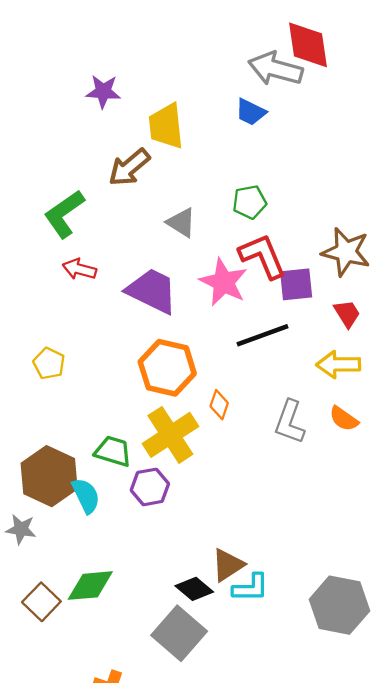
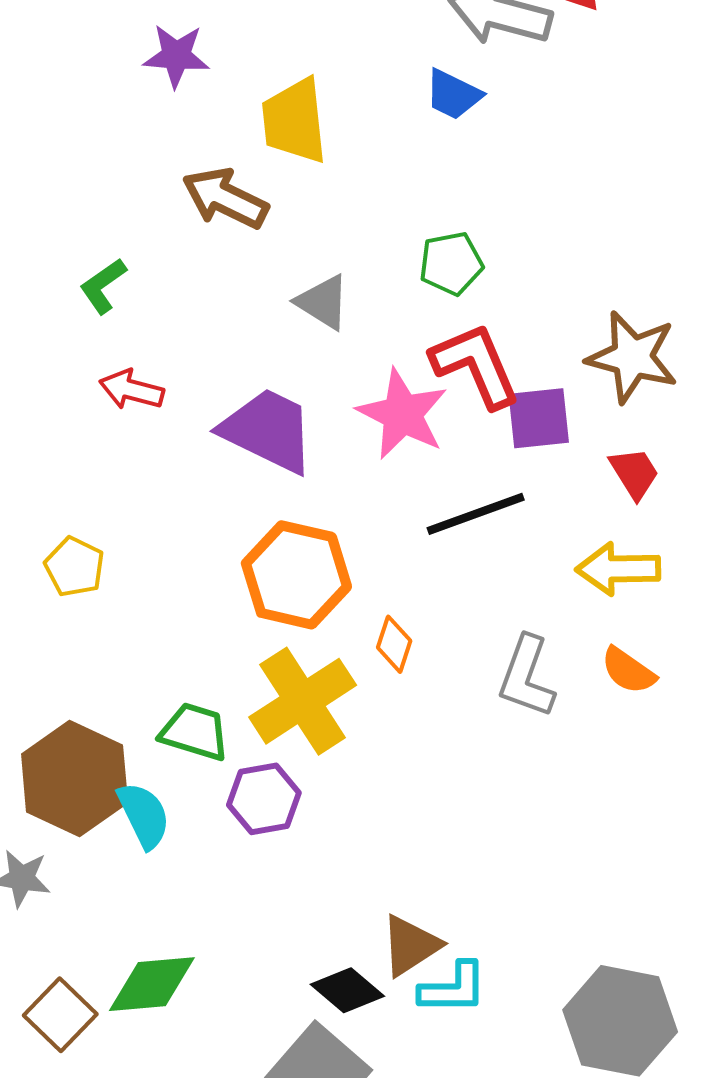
brown arrow: (129, 167) -> (225, 198), turned 66
green L-shape: (64, 214) -> (103, 286), size x0.6

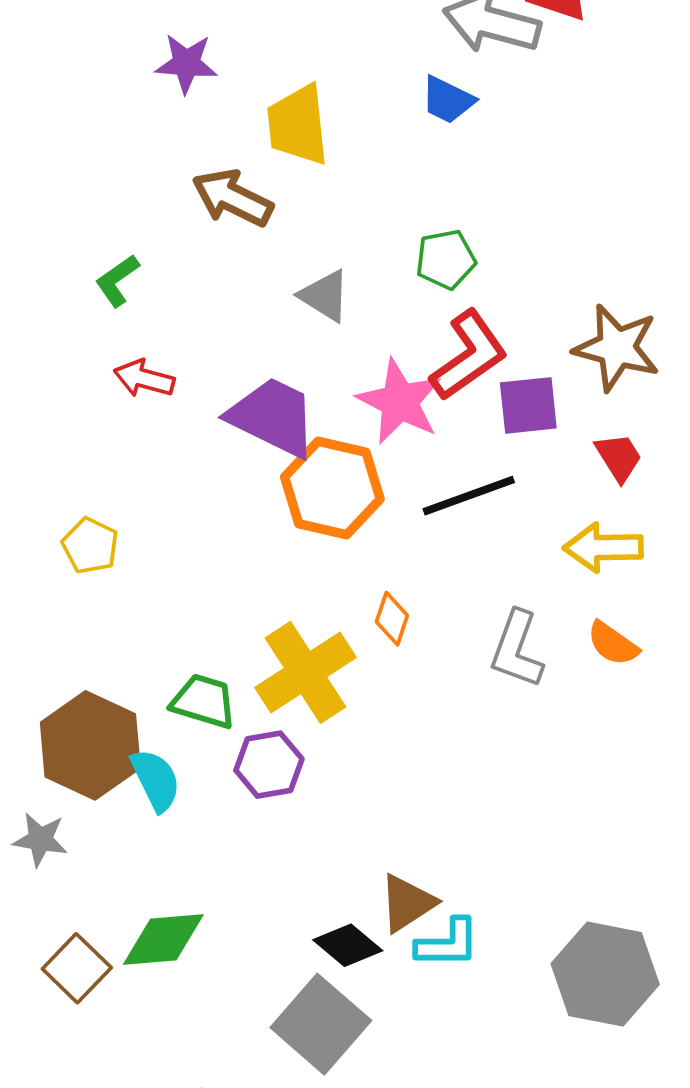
red L-shape: (476, 365) -> (469, 355), turned 78
orange hexagon: (296, 575) -> (332, 488), moved

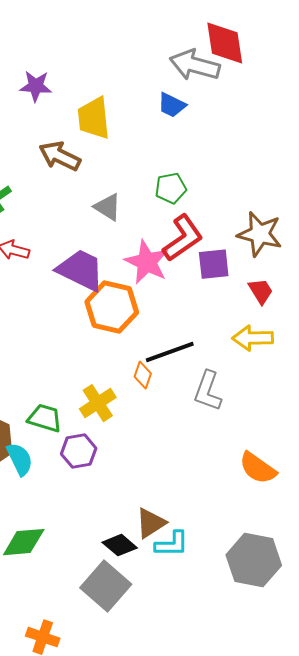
black line: (469, 496) -> (170, 352), moved
orange semicircle: (613, 644) -> (258, 468), moved, size x1.4
yellow cross: (305, 672) -> (98, 403), size x0.7

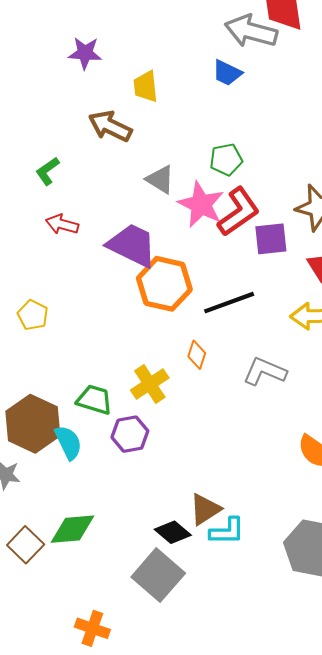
yellow trapezoid: (94, 118) -> (146, 86), size x0.7
pink star: (147, 262) -> (201, 204), moved
black line: (170, 352) -> (229, 303), moved
gray L-shape: (208, 391) -> (265, 371), turned 93

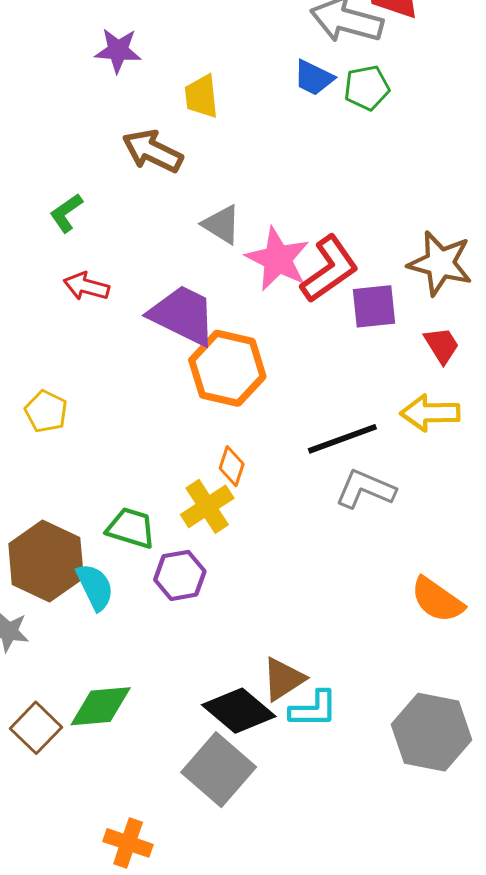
green pentagon: (226, 160) -> (367, 88), moved
black line: (229, 303) -> (342, 439), moved
orange diamond: (197, 355) -> (232, 466), moved
black diamond: (173, 532) -> (239, 711), size x1.4

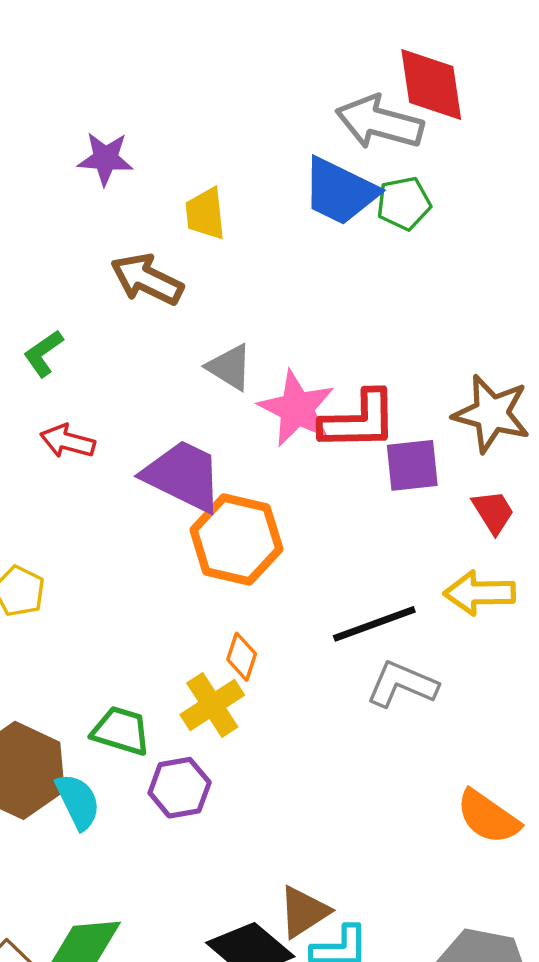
blue trapezoid: (314, 78) -> (340, 191), size x1.6
red L-shape: (329, 269) -> (359, 421), turned 34

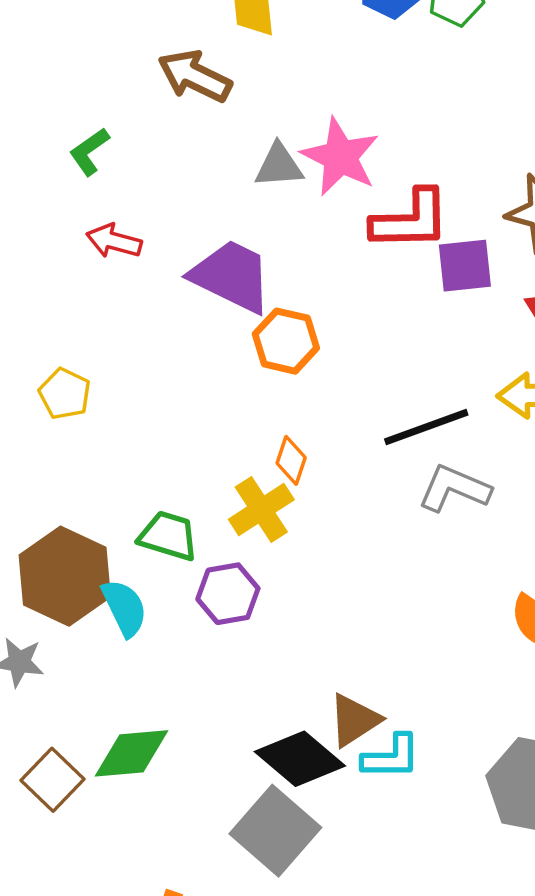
gray triangle: (230, 367) -> (279, 166), turned -36
pink star: (297, 408) -> (340, 157), moved
orange hexagon: (236, 539) -> (286, 341), size x0.7

